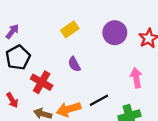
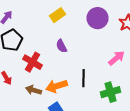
pink arrow: (136, 78) -> (116, 58), turned 60
black line: (99, 100) -> (84, 78), turned -60

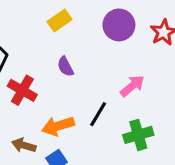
pink arrow: (116, 58) -> (132, 86), moved
black line: (84, 78) -> (98, 114), turned 30
brown arrow: (34, 90) -> (24, 145), moved

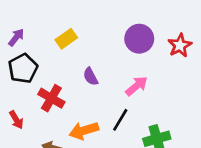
yellow rectangle: (59, 20) -> (66, 39), moved
pink arrow: (132, 86) -> (137, 86), moved

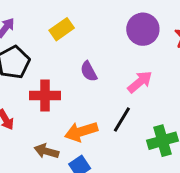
red cross: (51, 98) -> (45, 95), turned -30

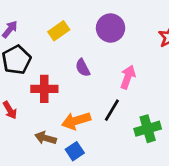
purple circle: (143, 29) -> (111, 28), moved
pink arrow: (140, 82) -> (128, 77), turned -30

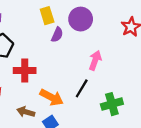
yellow rectangle: (59, 31) -> (47, 16), moved, turned -72
purple semicircle: (83, 68) -> (57, 35), moved, turned -128
orange arrow: (76, 121) -> (52, 97), turned -135

